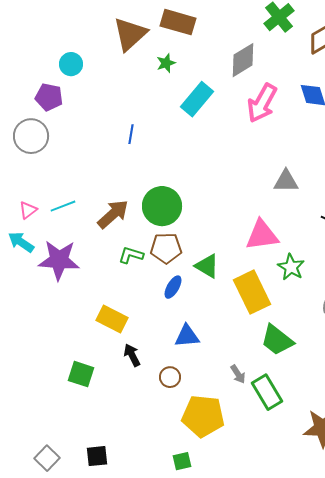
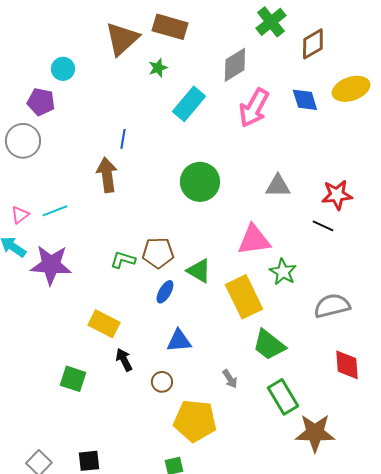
green circle: (162, 206) -> (200, 182), moved
brown arrow: (113, 214) -> (107, 175), moved, turned -56
green rectangle: (267, 392) -> (283, 397), moved

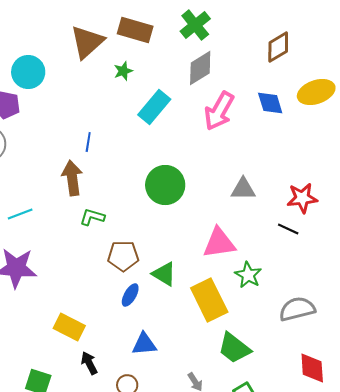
green cross: (271, 22) -> (195, 25), moved
cyan circle: (63, 69) -> (28, 72), size x1.4
green L-shape: (123, 260) -> (92, 217), moved

